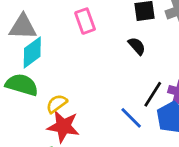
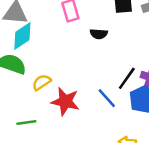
black semicircle: (137, 46) -> (99, 34), moved, turned 133
red star: (63, 126) -> (65, 101), moved

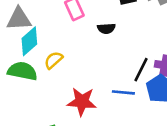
yellow semicircle: (42, 82) -> (54, 60), moved
blue line: (107, 98) -> (123, 92), turned -35

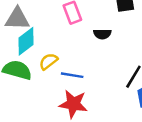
blue line: (123, 92) -> (72, 75), moved

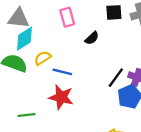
black semicircle: (102, 34) -> (92, 38), turned -48

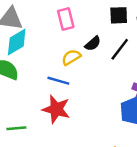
yellow semicircle: (43, 58) -> (71, 57), moved
black line: (116, 78) -> (120, 49), moved

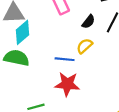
yellow semicircle: (71, 57) -> (84, 46), moved

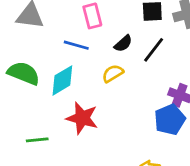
cyan diamond: (23, 32) -> (62, 80), moved
blue line: (65, 59) -> (76, 45), moved

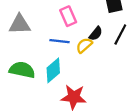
yellow semicircle: (113, 73) -> (84, 45), moved

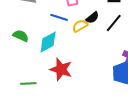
green semicircle: (22, 70) -> (21, 36), size x0.7

